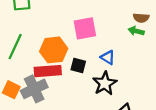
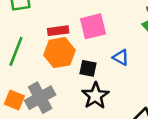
red rectangle: (48, 71) -> (58, 31), moved, size x0.7
black star: (105, 83) -> (95, 96), moved

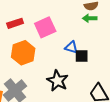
red rectangle: (58, 31) -> (15, 23), moved
black square: (88, 68) -> (82, 56), moved

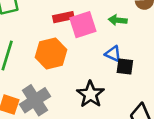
green arrow: (90, 18) -> (118, 20), moved
red rectangle: (15, 23) -> (63, 17), moved

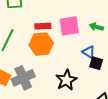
red rectangle: (63, 17) -> (43, 26), moved

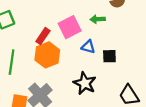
red rectangle: (43, 26) -> (43, 36), turned -35
blue triangle: (89, 52) -> (88, 47), moved

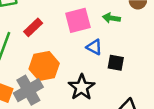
red rectangle: (43, 36) -> (33, 27), moved
orange hexagon: (47, 55) -> (44, 66), moved

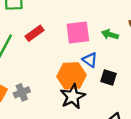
orange hexagon: (44, 66) -> (72, 76), moved
gray cross: (28, 90) -> (22, 92), size x0.6

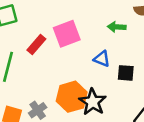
pink square: (78, 32) -> (67, 34), moved
orange hexagon: (72, 76) -> (72, 97), moved

